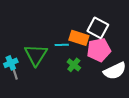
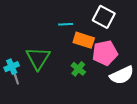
white square: (98, 28) -> (104, 17), moved
cyan line: (62, 45) -> (66, 24), moved

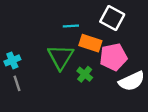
green triangle: (38, 58) -> (61, 57), moved
cyan cross: (12, 67) -> (12, 60), moved

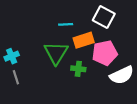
orange rectangle: (90, 43) -> (84, 40), turned -36
green cross: (85, 74) -> (78, 69), turned -32

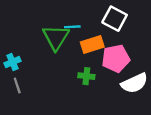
green triangle: (56, 53) -> (56, 37), moved

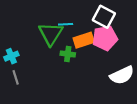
pink pentagon: (116, 59) -> (105, 38), moved
green cross: (86, 76) -> (68, 54), moved

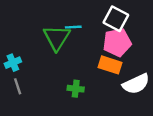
orange rectangle: (84, 40) -> (110, 65), moved, turned 36
green cross: (68, 54) -> (76, 89), moved

